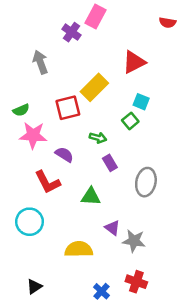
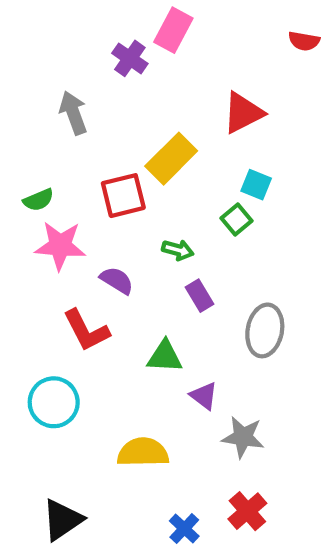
purple triangle: (112, 228) -> (204, 396), moved
red cross: (136, 282) -> (247, 511), turned 30
black triangle: (34, 287) -> (62, 520), size x1.5

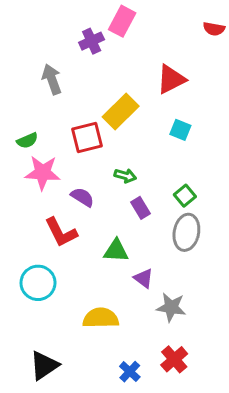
purple cross: (130, 58) -> (92, 41), turned 30
green square: (236, 219) -> (185, 196), moved

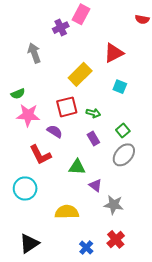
red square: (87, 137) -> (67, 107), moved
green arrow: (125, 176) -> (93, 113), moved
gray ellipse: (186, 232) -> (124, 155), turned 30

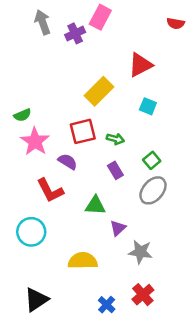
gray arrow: (34, 53) -> (43, 22), moved
pink star: (28, 115) -> (35, 141), turned 30
purple triangle: (95, 185) -> (118, 228), turned 40

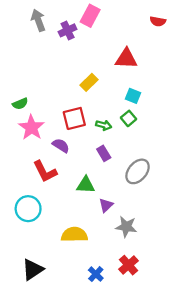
red triangle: (140, 65) -> (126, 59), turned 30
yellow rectangle: (99, 91) -> (89, 82), size x0.7
green square: (152, 160) -> (128, 118), moved

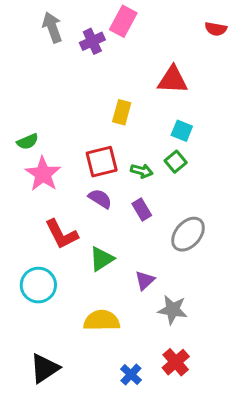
yellow rectangle: (89, 82) -> (122, 112), turned -30
purple semicircle: (61, 145) -> (100, 199), moved
green triangle: (86, 185) -> (102, 259), moved, turned -36

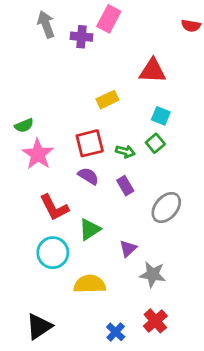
purple cross: (92, 41) -> (81, 37), turned 30
yellow rectangle: (122, 112) -> (107, 100), turned 50
cyan circle: (38, 285) -> (53, 253), moved

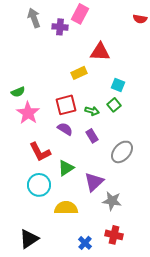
red triangle: (153, 71) -> (100, 52), moved
purple triangle: (128, 249) -> (94, 182), size x1.5
red cross: (155, 321) -> (114, 235), turned -36

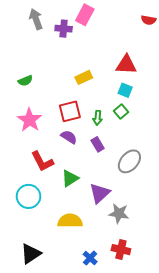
red triangle: (100, 52) -> (126, 65), moved
green semicircle: (18, 92) -> (25, 81), moved
green arrow: (92, 111) -> (98, 118), turned 80
cyan circle: (39, 185) -> (29, 196), moved

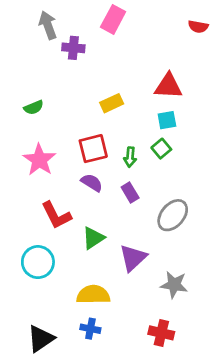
purple cross: (64, 29) -> (73, 48), moved
cyan square: (125, 90) -> (167, 120), turned -32
gray star: (119, 213) -> (174, 285), moved
blue cross: (90, 258) -> (90, 329), moved, turned -32

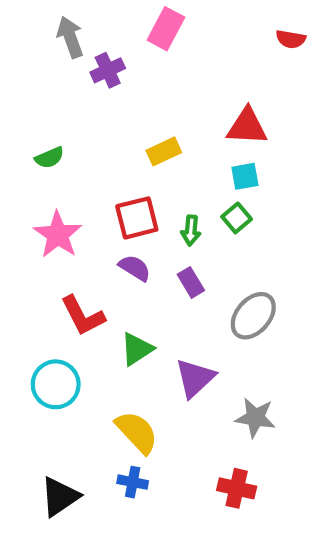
purple cross: (73, 48) -> (108, 70), turned -30
yellow semicircle: (93, 295) -> (137, 432), turned 48

